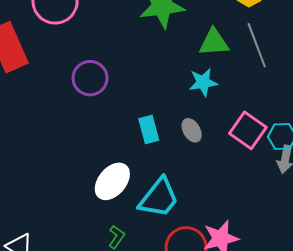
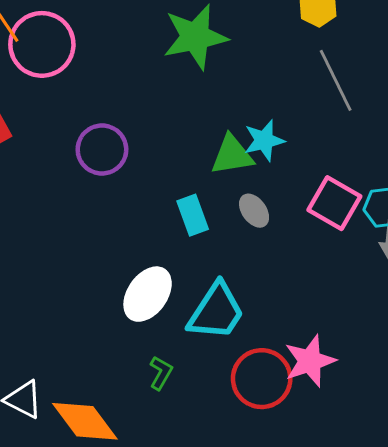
green triangle: (214, 42) -> (232, 155), moved

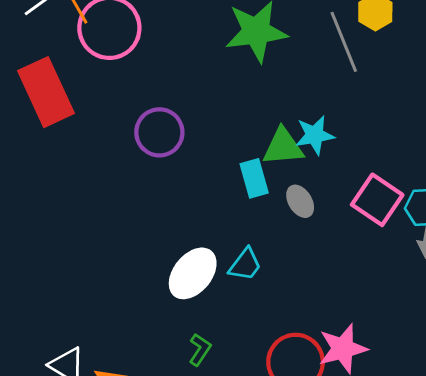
gray line: (336, 80) -> (344, 42), moved
cyan rectangle: (193, 215) -> (254, 178), moved
cyan trapezoid: (216, 311) -> (245, 265), moved, size x0.6

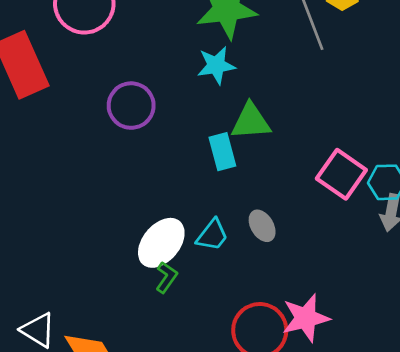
cyan star: (315, 135) -> (216, 65), moved
gray ellipse: (300, 201) -> (262, 226), moved
green L-shape: (200, 350) -> (166, 277), moved

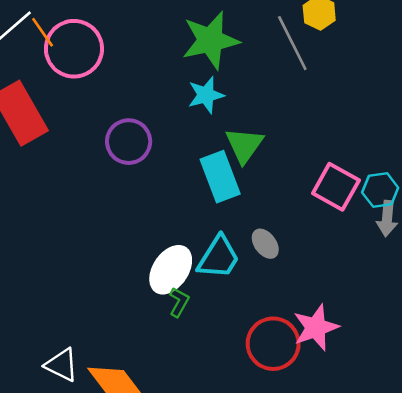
green triangle: (251, 121) -> (244, 145), turned -45
cyan rectangle: (222, 152) -> (220, 177), size x1.4
cyan trapezoid: (212, 235) -> (219, 257), size x1.4

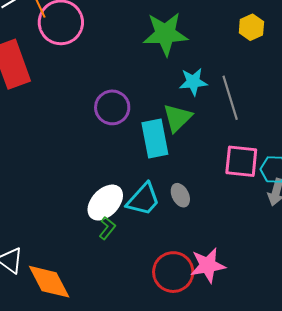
gray line: (292, 43) -> (230, 98), moved
cyan star: (206, 95) -> (193, 82), moved
purple circle: (129, 142) -> (112, 107), moved
pink square: (336, 187) -> (241, 161), turned -33

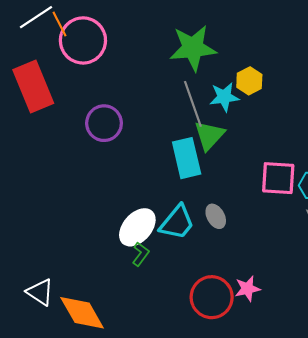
yellow hexagon: (251, 27) -> (249, 81), moved
gray line: (230, 98) -> (193, 104), moved
purple circle: (112, 107) -> (104, 123), moved
pink star: (208, 265) -> (247, 289), size x0.7

